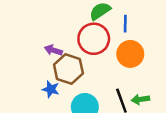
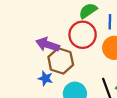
purple arrow: (53, 50) -> (48, 45), size x1.5

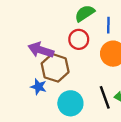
red circle: (83, 35) -> (79, 39), size x0.7

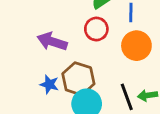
brown hexagon: (55, 68) -> (78, 79), moved

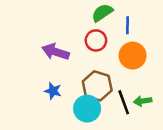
brown hexagon: (78, 79) -> (97, 86), moved

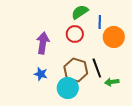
purple arrow: (56, 52) -> (43, 43), turned 80
orange circle: (133, 56) -> (114, 37), moved
black line: (124, 102) -> (97, 68), moved

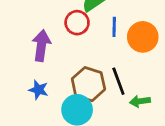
blue line: (100, 22) -> (114, 27), moved
red circle: (75, 34) -> (77, 23), moved

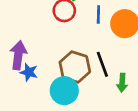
purple arrow: (41, 45) -> (18, 55), moved
green arrow: (140, 101) -> (122, 83), turned -78

